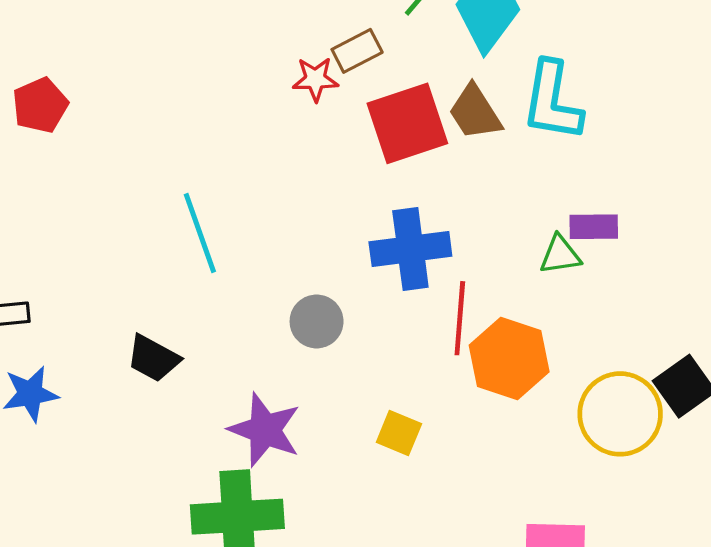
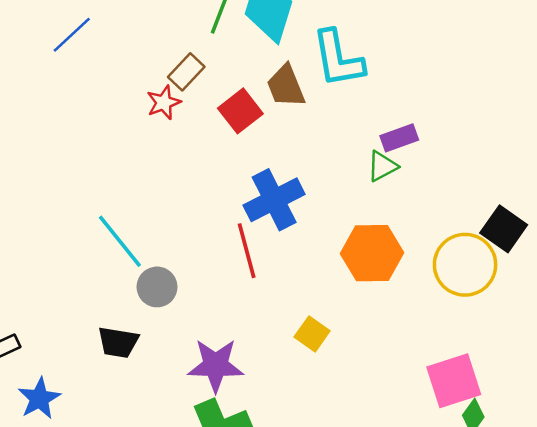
brown trapezoid: (475, 112) -> (286, 86), turned 30
red square: (407, 123) -> (240, 111), size x0.7
red line: (460, 318) -> (247, 251), moved
gray circle: (317, 321) -> (157, 287), moved
yellow square: (399, 433) -> (312, 334), turned 32

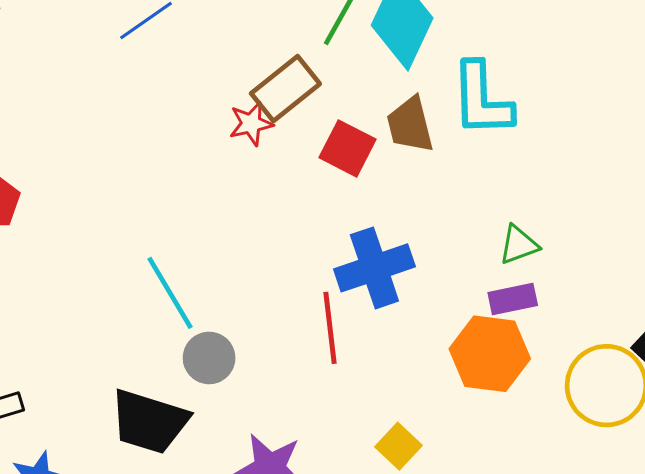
brown rectangle: (186, 72) -> (285, 89), size x1.4
red square: (240, 111) -> (348, 148), turned -33
purple rectangle: (399, 138) -> (513, 299), moved
black trapezoid: (118, 342) -> (149, 422), size x1.5

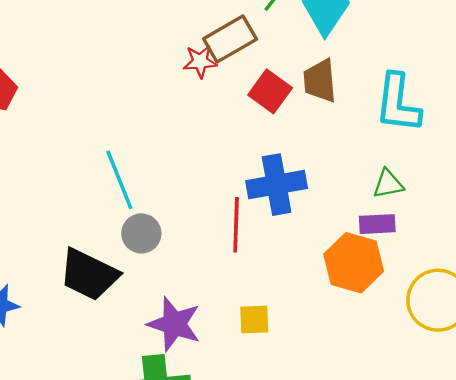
cyan L-shape: (482, 99) -> (398, 103), moved
yellow square: (399, 446) -> (254, 319), moved, turned 36

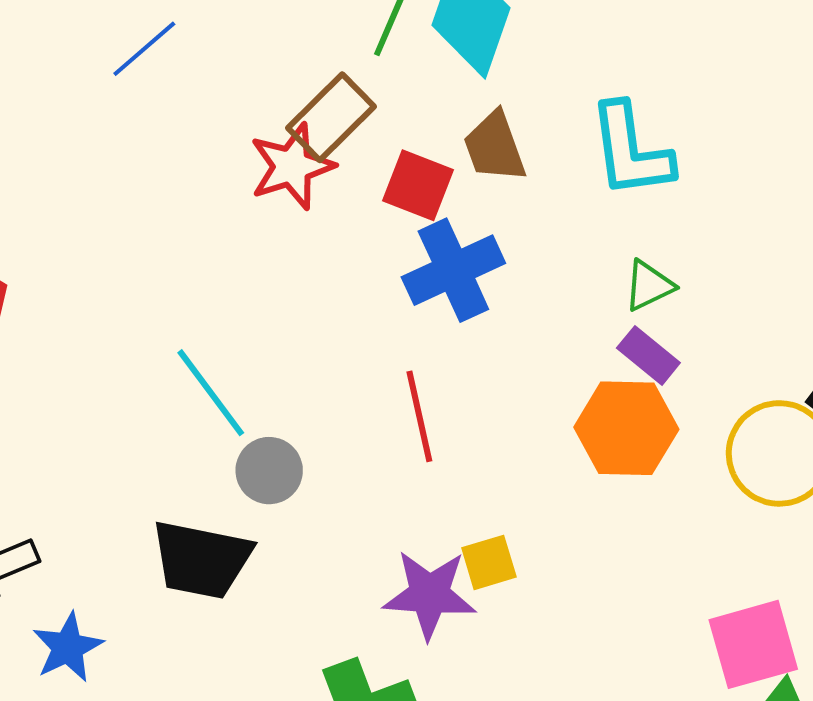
red star: (200, 61) -> (292, 166), size x1.5
blue cross: (277, 185) -> (453, 270), moved
purple rectangle: (377, 224) -> (648, 355), turned 57
purple star: (174, 324) -> (429, 594), moved

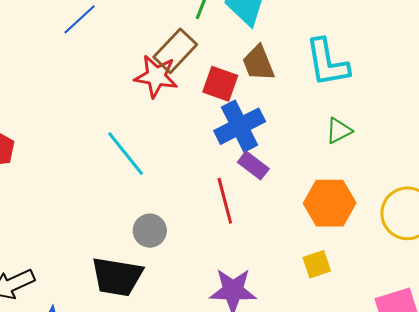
red star: (292, 166) -> (156, 76), turned 30
purple rectangle: (648, 355) -> (253, 165), moved
cyan line: (211, 393) -> (126, 154), moved
yellow square: (489, 562) -> (317, 264), moved

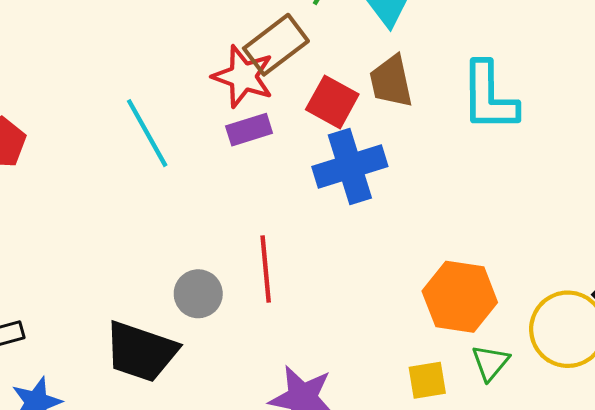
green triangle: (339, 131) -> (490, 363), moved, turned -32
cyan line: (126, 154) -> (147, 133), moved
purple rectangle: (253, 165) -> (249, 130), moved, turned -64
red line: (225, 201) -> (266, 269), moved

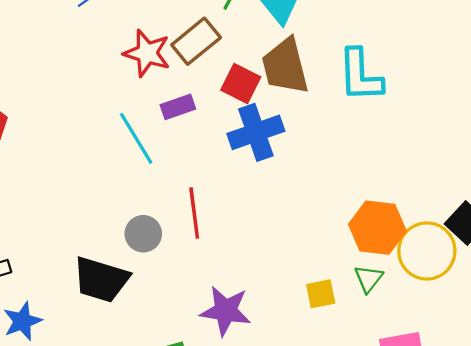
red star: (243, 76) -> (147, 53), moved
brown trapezoid: (391, 81) -> (285, 66), size x1.4
cyan line: (147, 133) -> (136, 138), moved
orange hexagon: (460, 297) -> (377, 228), moved

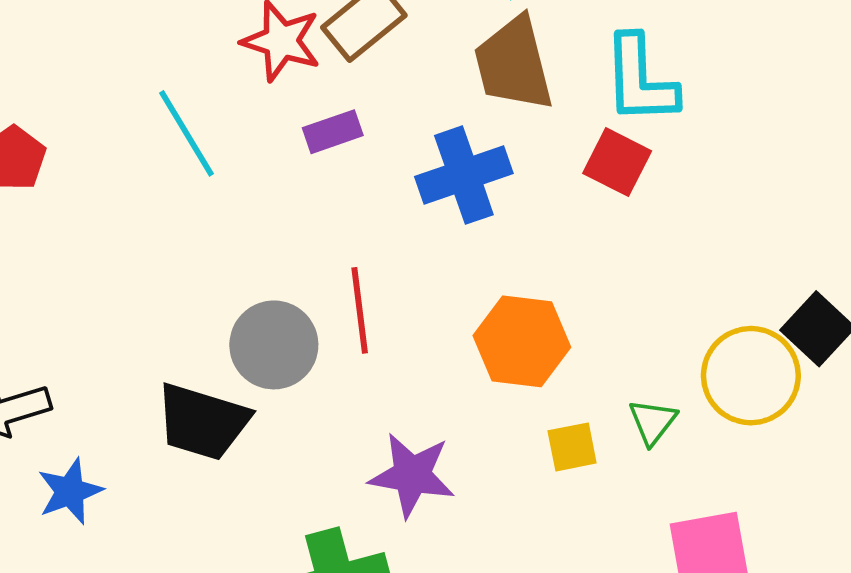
red square: (241, 83) -> (617, 162), moved
cyan line: (136, 138) -> (186, 133), moved
orange hexagon: (377, 228) -> (522, 341), moved
gray circle: (143, 234) -> (274, 345), size x1.4

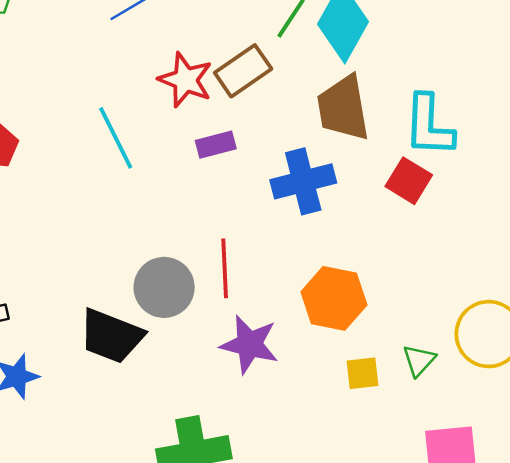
purple star: (412, 475) -> (249, 344), moved

